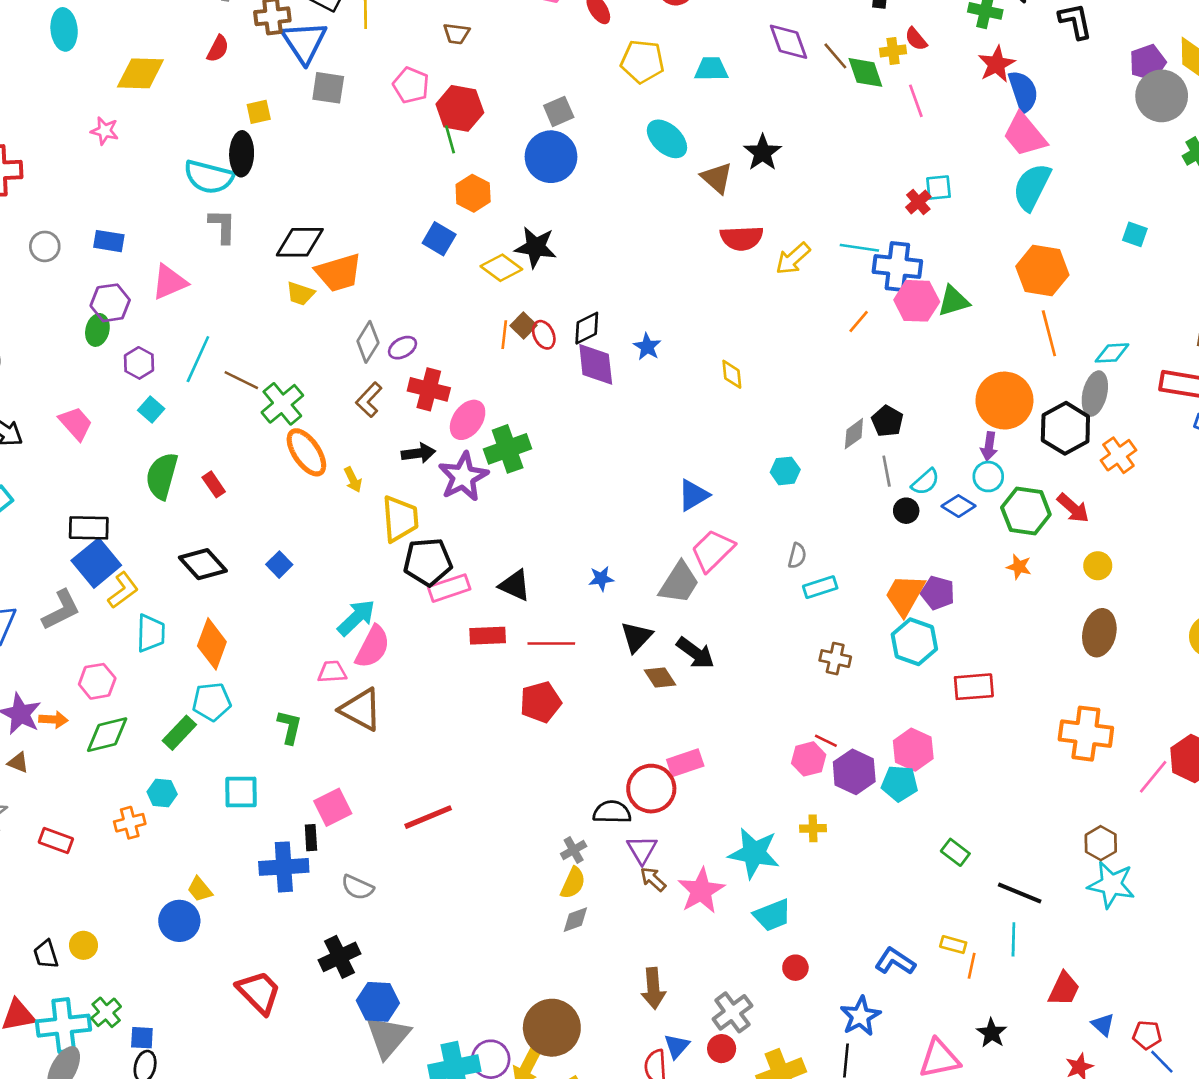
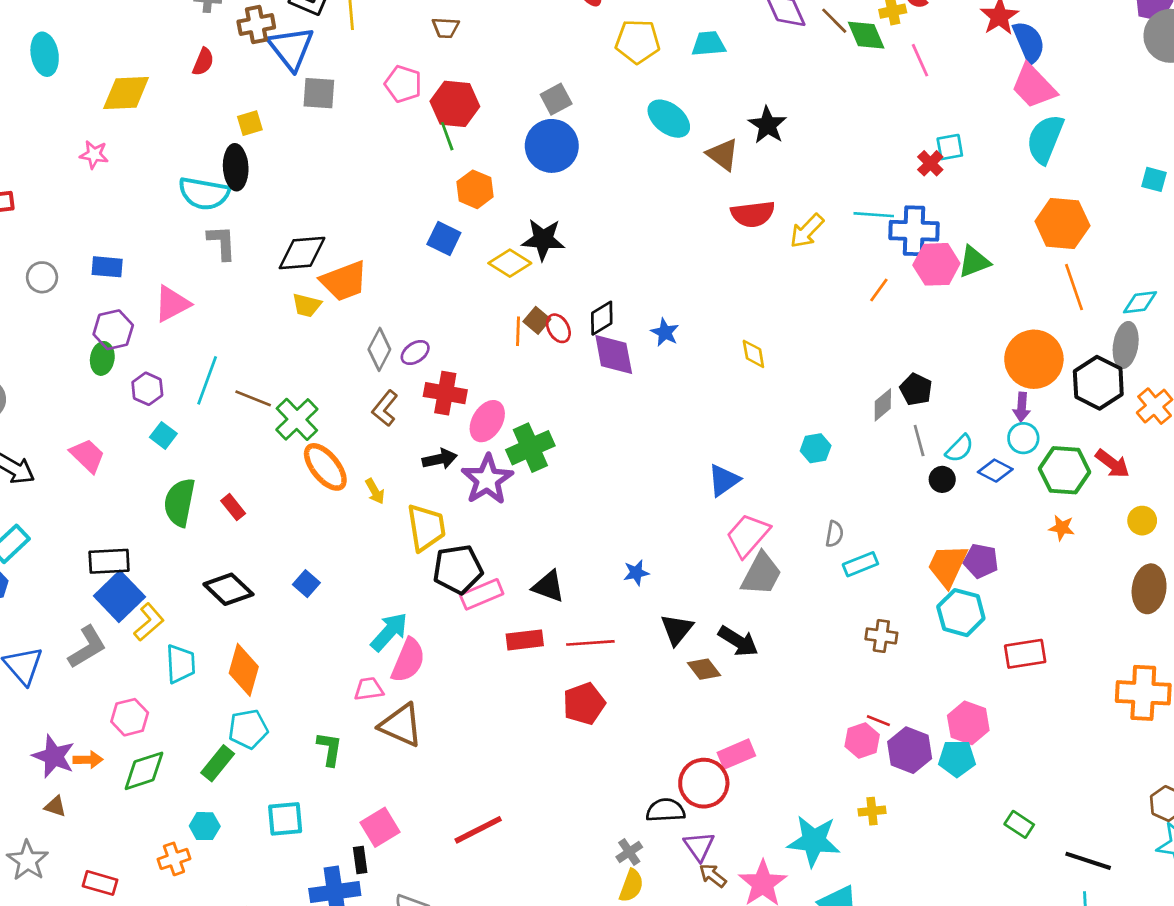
gray trapezoid: (679, 583) -> (761, 574), moved

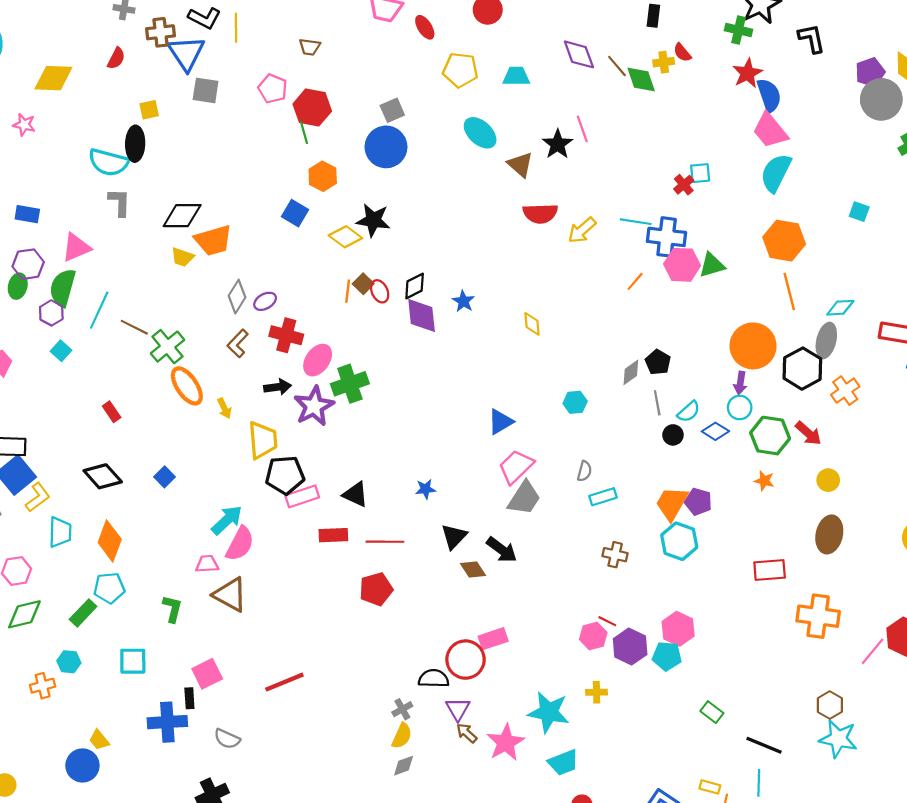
pink line: (920, 60) -> (582, 129), moved
green semicircle: (180, 502) -> (63, 288), moved
red rectangle: (1025, 654) -> (770, 570), moved

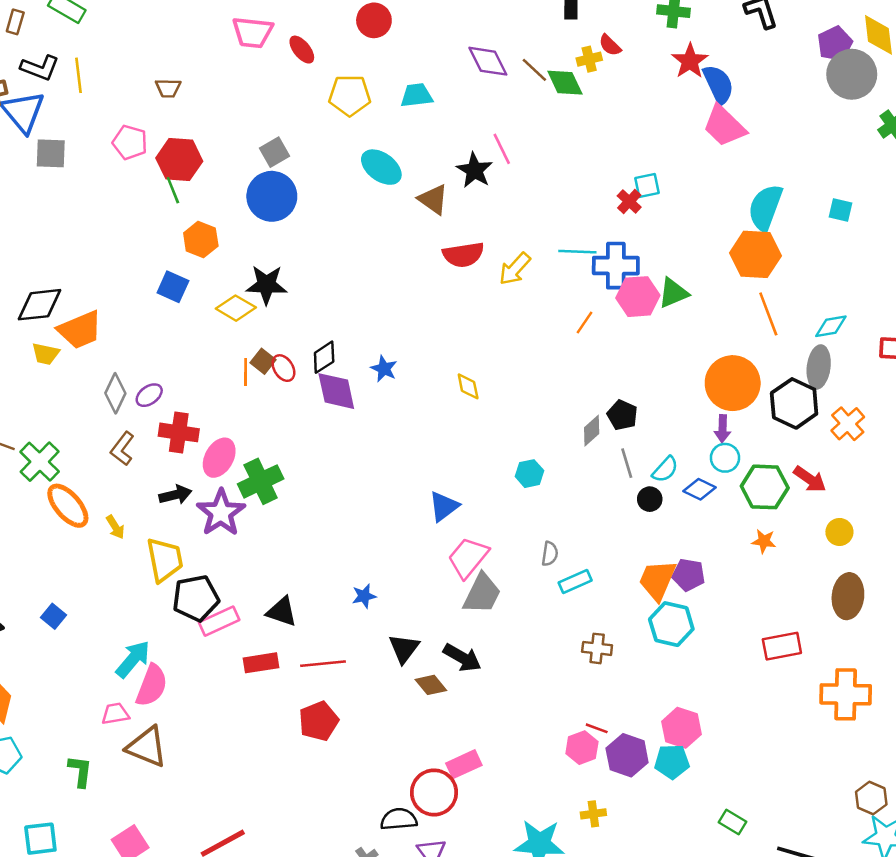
cyan semicircle: (776, 173) -> (765, 208), moved

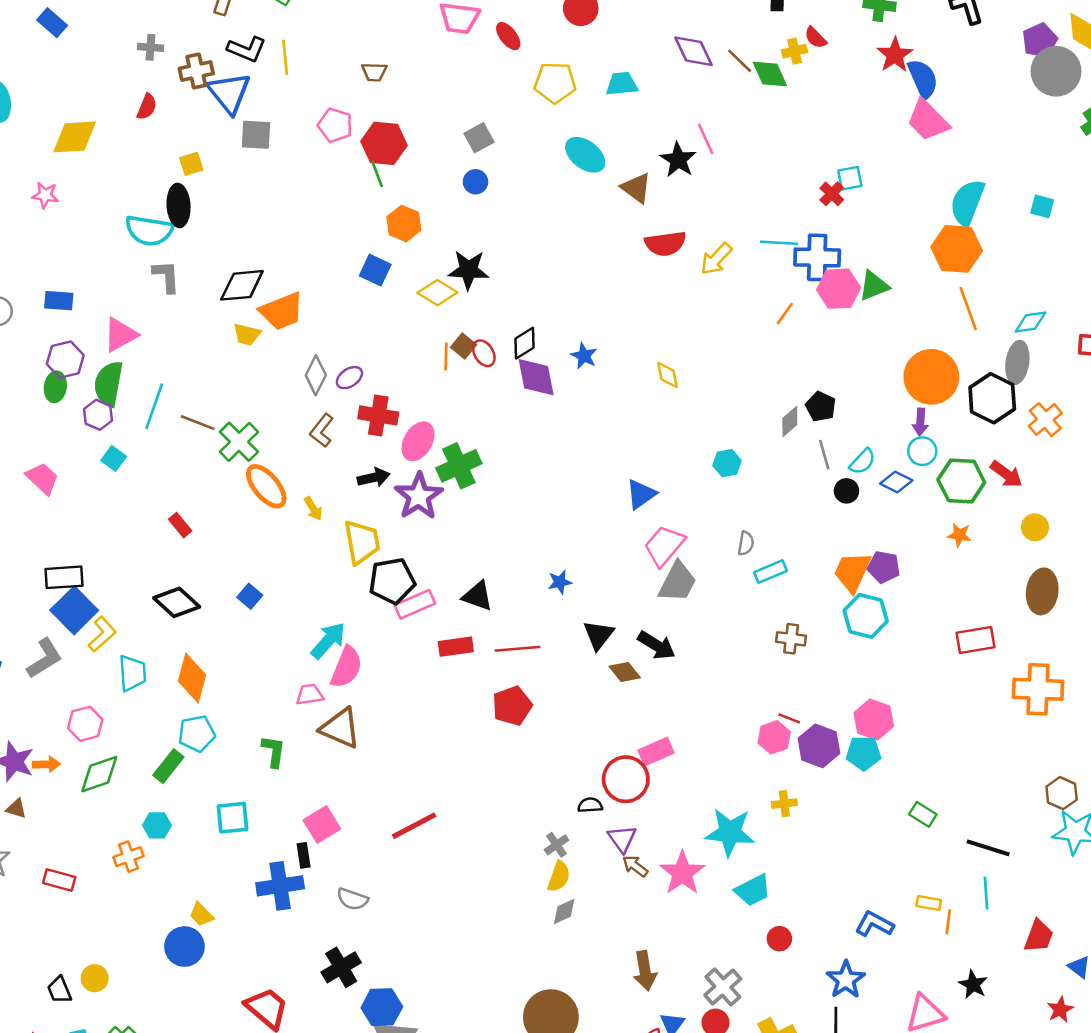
blue circle: (272, 196) -> (476, 182), size x0.5
black semicircle: (399, 819) -> (590, 805), size x0.7

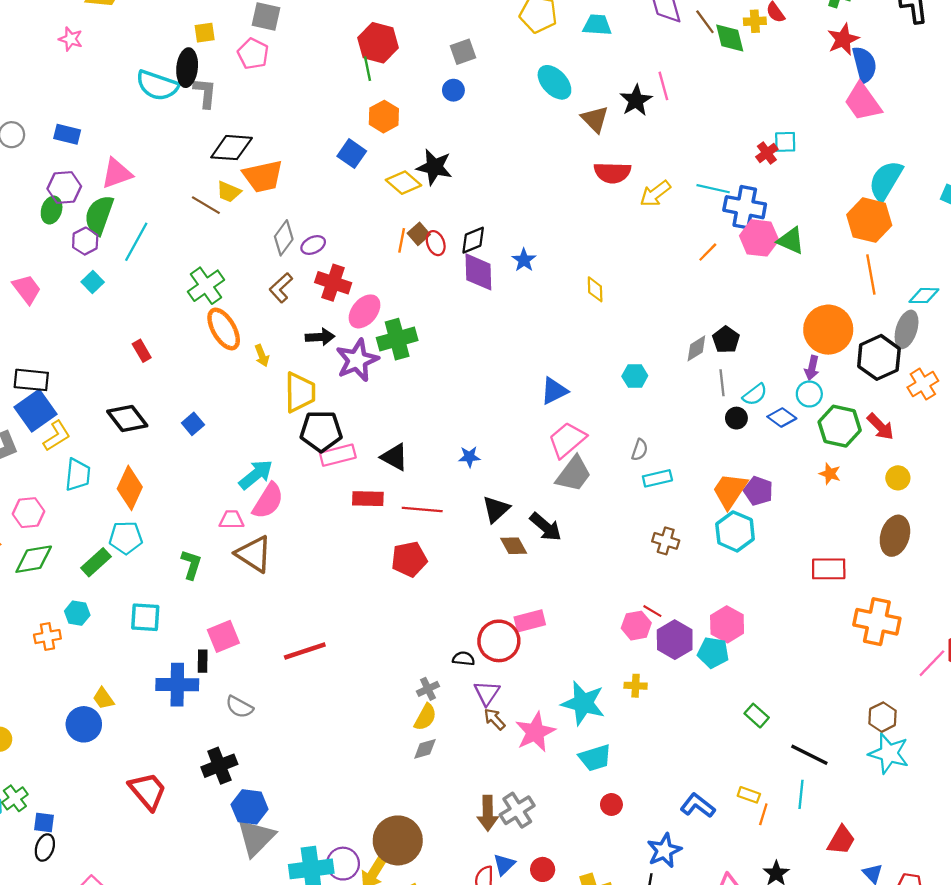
pink pentagon: (335, 125) -> (253, 54), moved
gray L-shape: (166, 276) -> (205, 93), moved
green triangle: (874, 286) -> (791, 241), turned 36
brown line: (198, 423) -> (206, 205), moved
gray cross: (723, 987) -> (517, 810), moved

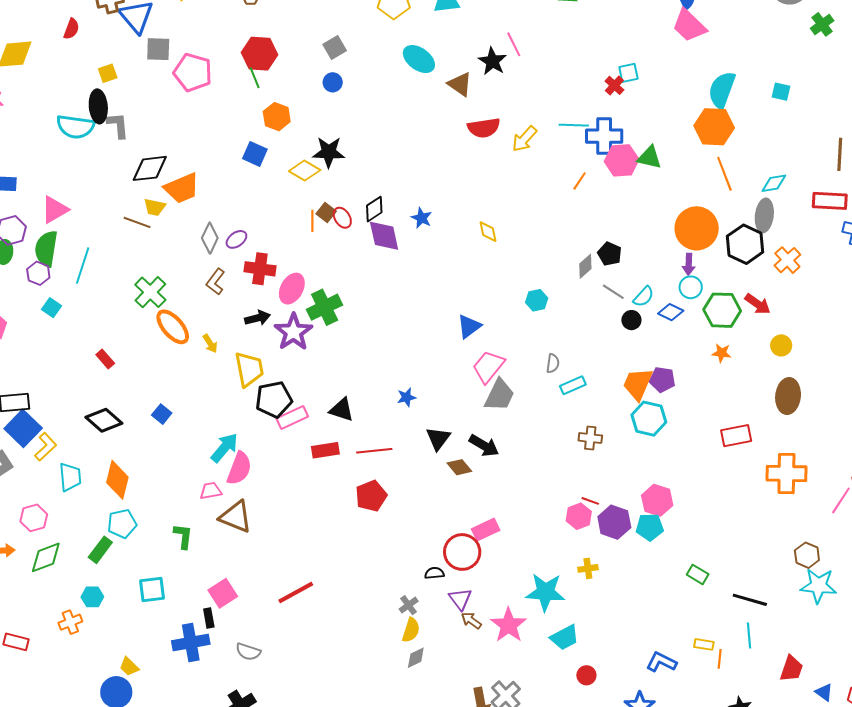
pink pentagon: (253, 54) -> (193, 72), moved, size x1.4
gray line: (722, 383) -> (613, 292), turned -40

